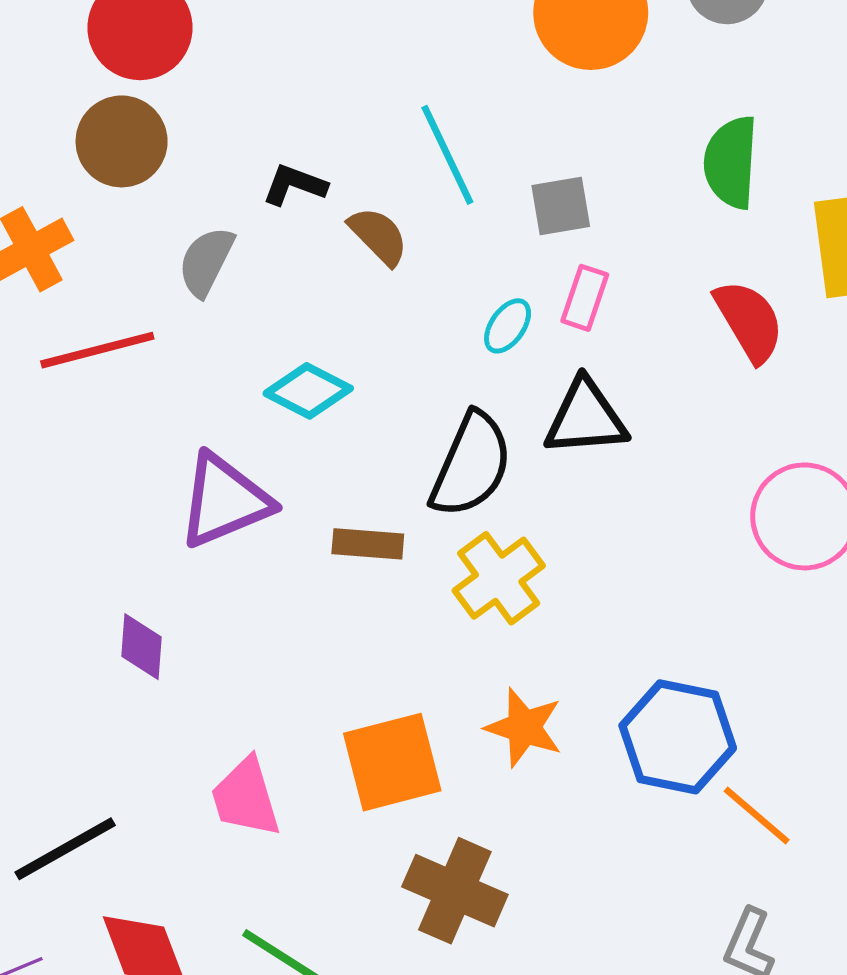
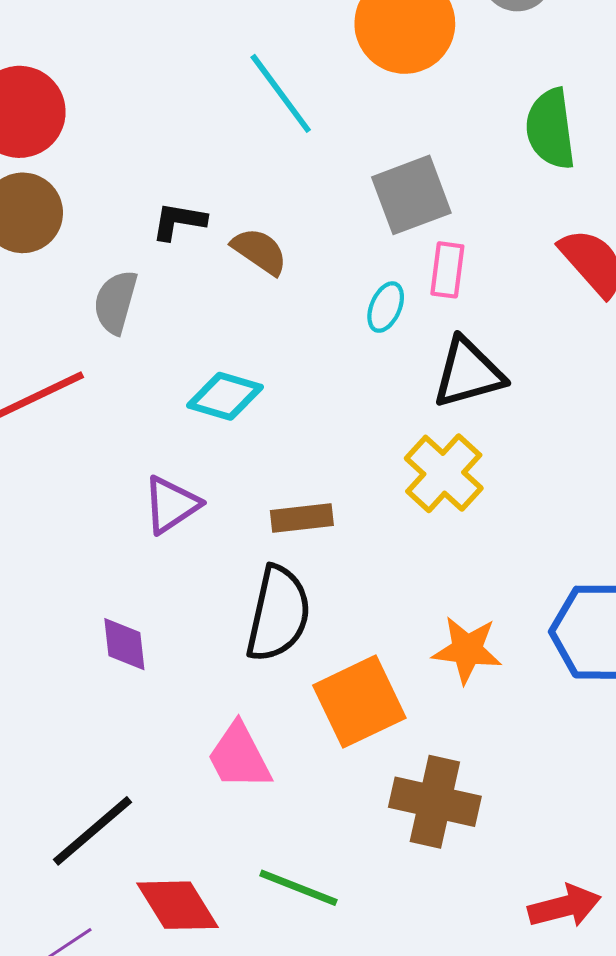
cyan line: (447, 155) -> (281, 93), moved
gray square: (561, 206) -> (411, 195), size x1.4
black semicircle: (471, 465) -> (278, 614), moved
purple triangle: (224, 501) -> (171, 505), size x0.7
yellow cross: (499, 578) -> (444, 473), moved

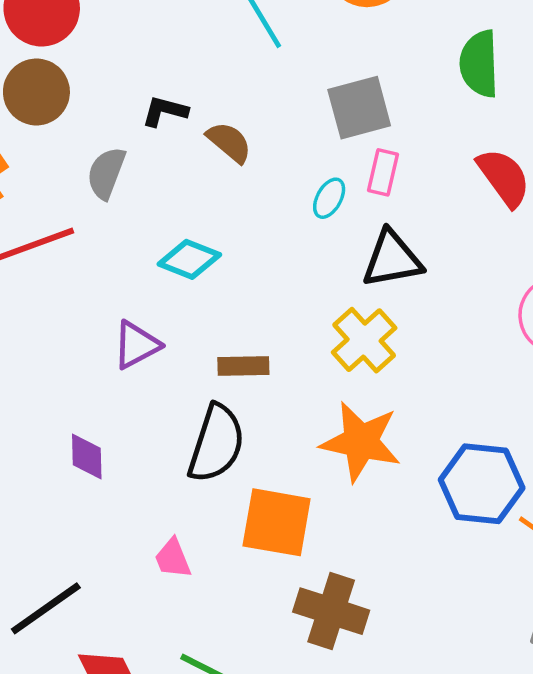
orange star: (467, 650) -> (361, 442), moved, size x1.4
orange square: (359, 702) -> (277, 522), turned 30
pink trapezoid: (239, 757) -> (173, 558), size x0.7

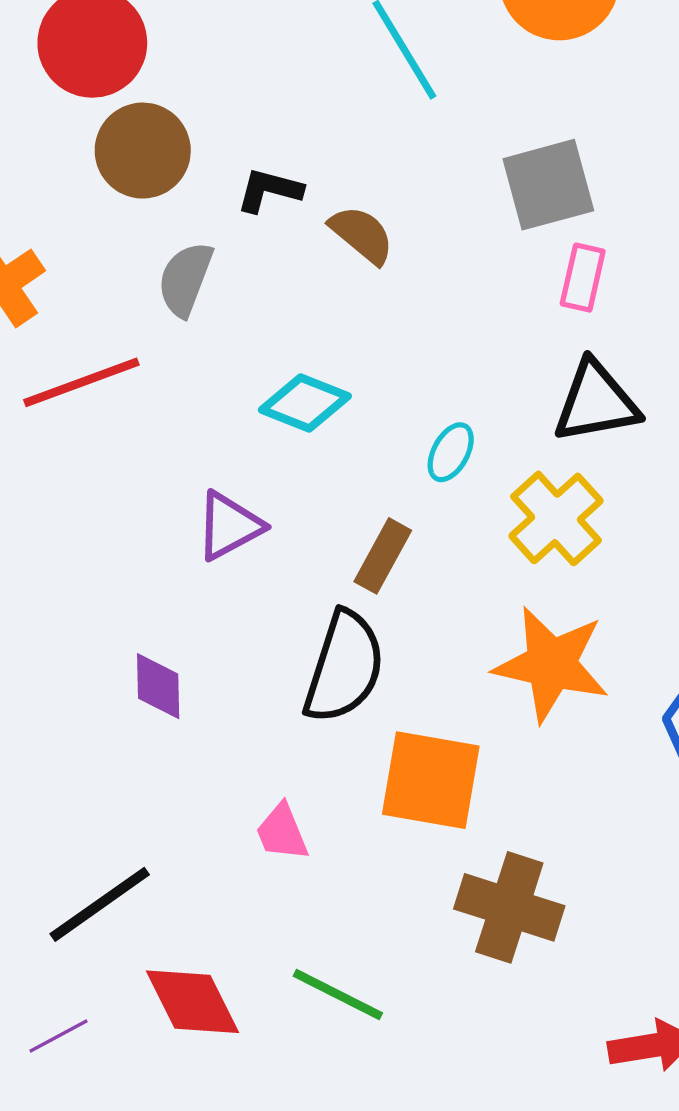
brown circle: (36, 92) -> (143, 151), moved
cyan ellipse: (329, 198) -> (451, 452), moved
brown rectangle: (243, 366) -> (383, 556), turned -60

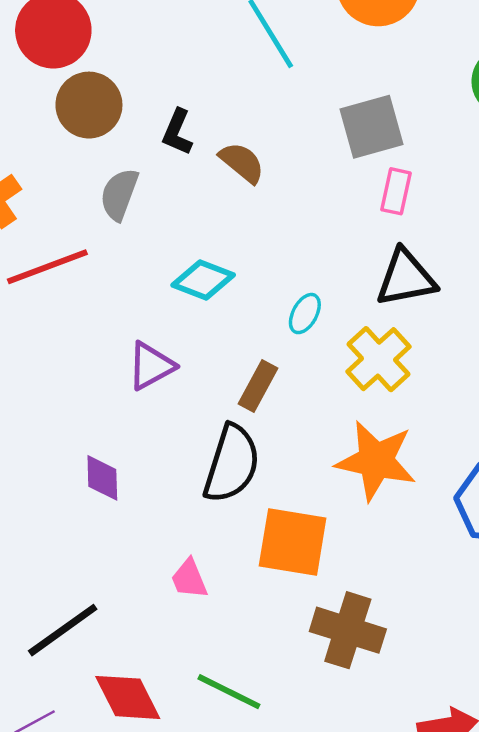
black L-shape: (269, 190) -> (177, 132), turned -81

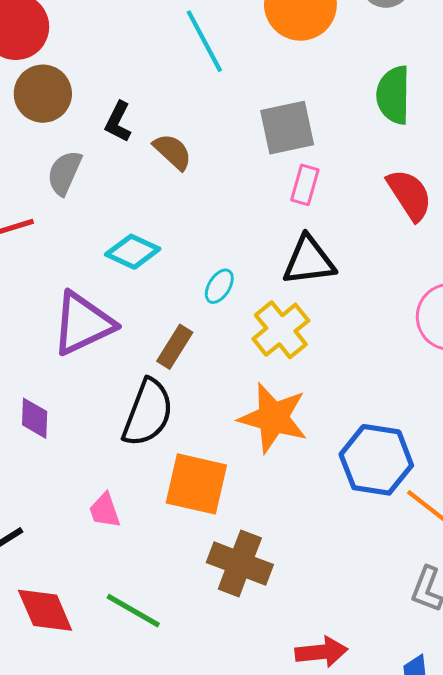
purple triangle: (151, 366) -> (83, 323), size x1.5

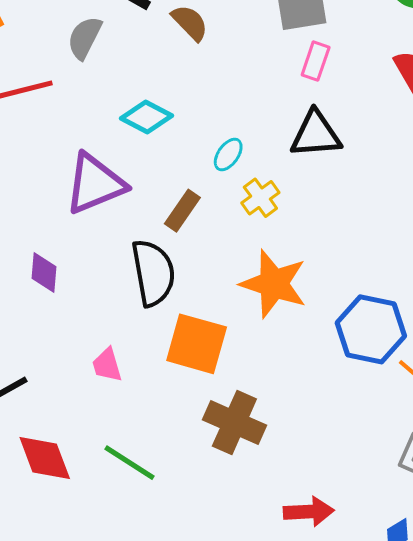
yellow cross: (281, 330) -> (260, 198), moved, size x0.7
black semicircle: (148, 413) -> (153, 273), turned -34

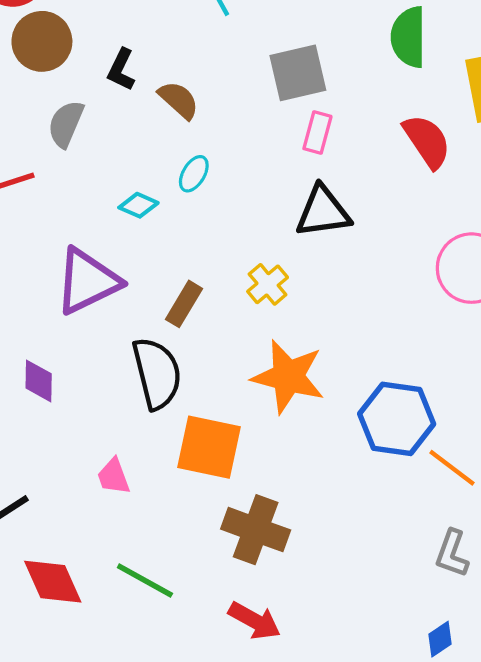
cyan diamond: (146, 117) -> (138, 205), size x0.7
cyan ellipse: (228, 154) -> (194, 174), moved
red arrow: (309, 512) -> (255, 621), moved, turned 36

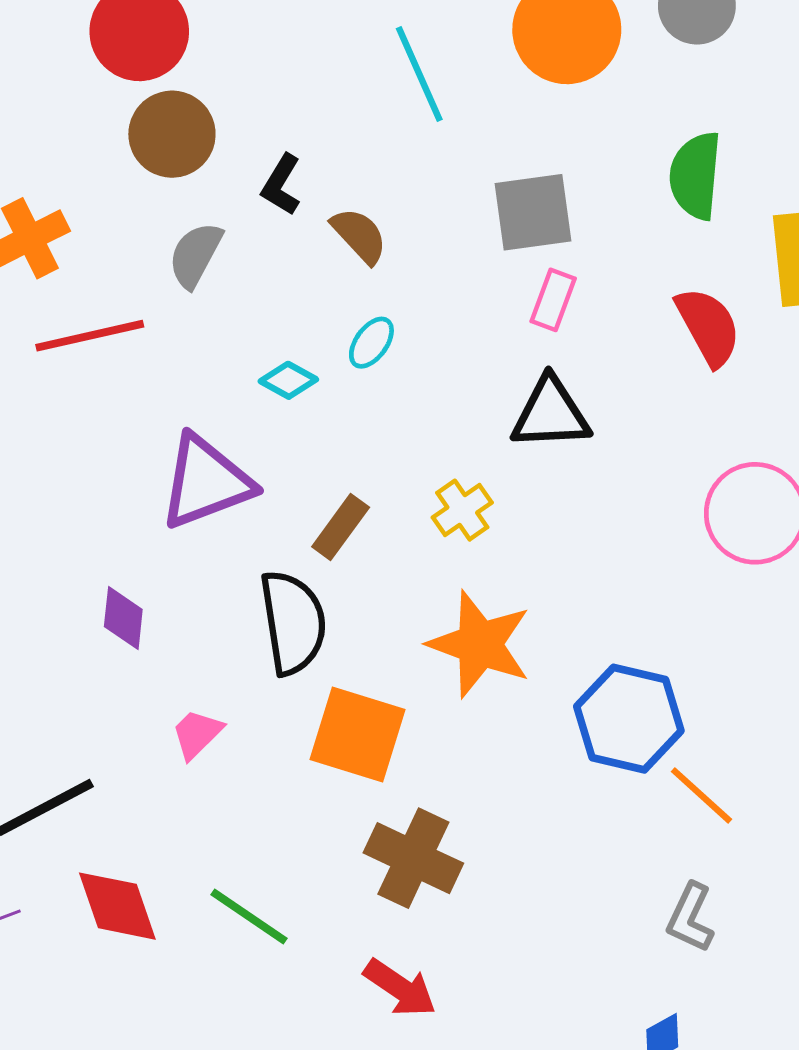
pink trapezoid: (114, 476) -> (197, 734), moved, turned 60

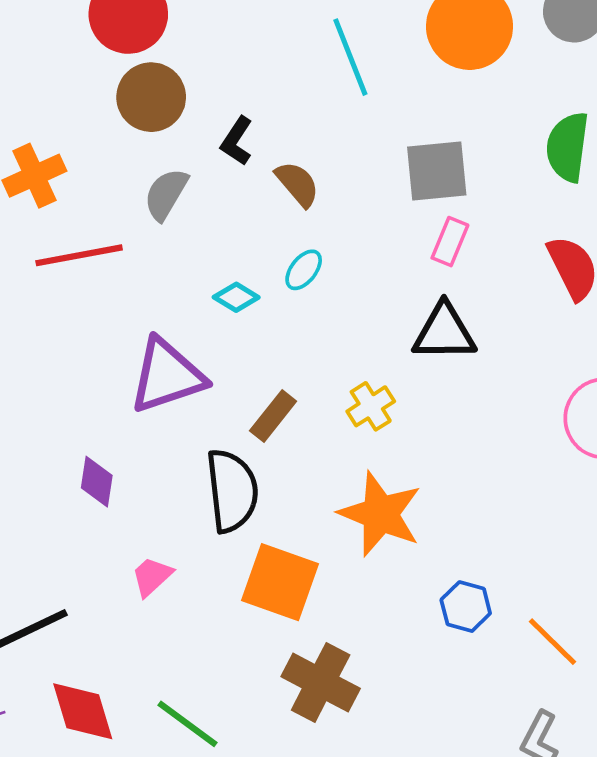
blue hexagon: (629, 719) -> (466, 607), moved, size x0.6

